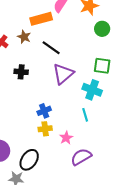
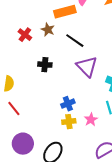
purple triangle: (63, 74) -> (87, 67), turned -35
pink star: (66, 138) -> (91, 120), moved

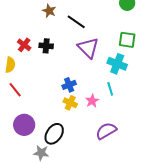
red cross: (25, 35) -> (24, 45), moved
yellow cross: (69, 122) -> (70, 103), turned 32

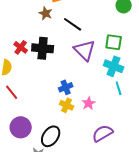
green square: (127, 40) -> (114, 42), moved
black cross: (46, 46) -> (43, 48), size x1.5
cyan line: (110, 89) -> (119, 88), moved

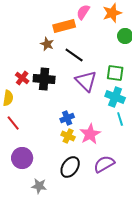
pink star: (89, 103) -> (90, 134), size x1.5
black ellipse: (51, 136) -> (70, 167), moved

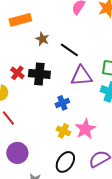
orange rectangle: (64, 26) -> (20, 20), moved
purple triangle: (86, 81) -> (81, 76), turned -50
blue cross: (67, 118) -> (62, 103), moved

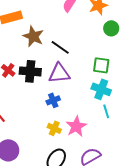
brown star: (42, 39) -> (33, 36), size x1.5
purple triangle: (81, 76) -> (59, 73), moved

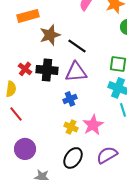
brown star: (33, 36) -> (50, 35), turned 30

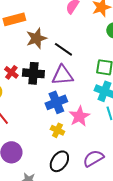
blue cross: (70, 99) -> (56, 102), size x1.5
pink star: (93, 125) -> (79, 116), moved

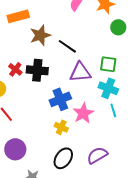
purple triangle: (62, 75) -> (80, 72), moved

